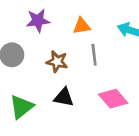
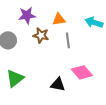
brown star: (57, 62) -> (41, 35), moved
black triangle: (64, 97) -> (58, 84), moved

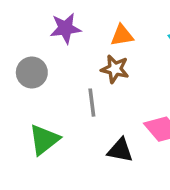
brown star: (41, 35) -> (115, 69), moved
gray line: (68, 40) -> (92, 103), moved

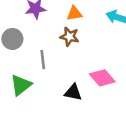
gray line: (92, 103) -> (43, 60), moved

